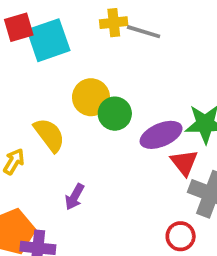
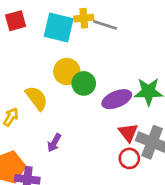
cyan square: (48, 40) -> (59, 27), moved, turned 32
red triangle: (184, 163) -> (128, 133), moved
red circle: (181, 236) -> (129, 158), moved

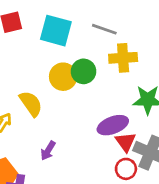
yellow cross: (84, 18) -> (123, 58), moved, size x1.4
green circle: (84, 83) -> (83, 71), moved
purple ellipse: (117, 99) -> (113, 125), moved

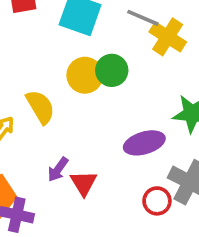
yellow cross: (123, 58) -> (168, 37), moved, turned 32
red triangle: (125, 142) -> (84, 183), moved

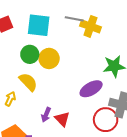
green circle: (112, 70) -> (30, 54), moved
red circle: (157, 201) -> (106, 120), size x1.5

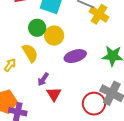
purple ellipse: (91, 89) -> (75, 56), moved
purple arrow: (46, 115) -> (43, 79), moved

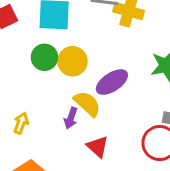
yellow semicircle: (30, 53) -> (87, 104), moved
purple arrow: (43, 79) -> (71, 118), moved

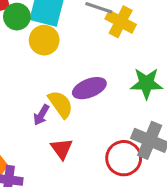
green circle: (44, 57) -> (17, 17), moved
yellow circle: (73, 61) -> (44, 40), moved

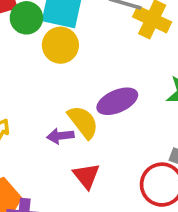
purple arrow: (41, 115) -> (60, 136), turned 55

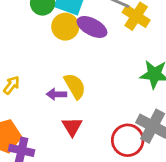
purple ellipse: (117, 101) -> (92, 27), moved, turned 44

